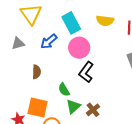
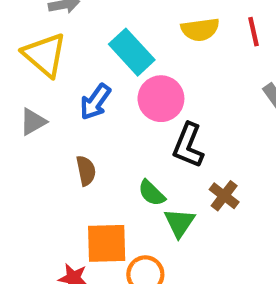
brown cross: (93, 110) -> (224, 196), moved

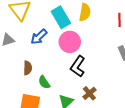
yellow semicircle: (200, 30) -> (85, 12), moved, turned -84
green semicircle: (152, 193) -> (44, 82), moved

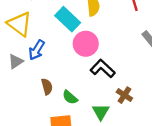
blue arrow: (39, 37) -> (37, 50), moved
black L-shape: (78, 66) -> (103, 69), turned 115

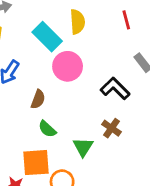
black L-shape: (103, 69) -> (115, 88), moved
brown semicircle: (47, 87) -> (38, 99), moved, turned 35

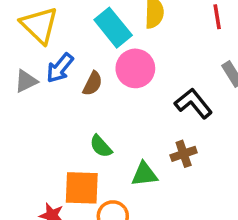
brown semicircle: (38, 99) -> (93, 84), moved
brown cross: (112, 128) -> (184, 154), turned 30
green triangle: (83, 147) -> (144, 174), turned 45

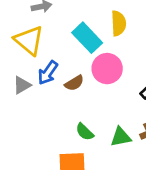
brown semicircle: (93, 84) -> (74, 83), turned 36
green triangle: (144, 174) -> (121, 137), moved

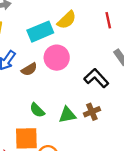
yellow semicircle: (118, 23) -> (67, 20), turned 48
cyan rectangle: (87, 38) -> (40, 32), turned -70

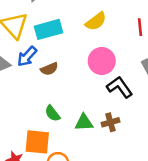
cyan rectangle: (40, 32) -> (49, 29), moved
pink circle: (57, 58) -> (102, 61), moved

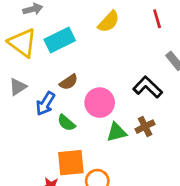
blue arrow: (27, 56) -> (45, 104), moved
pink circle: (102, 61) -> (100, 103), moved
green semicircle: (52, 113) -> (66, 123), moved

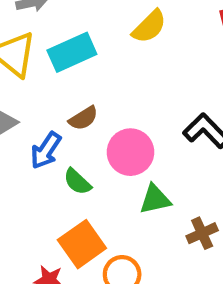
brown cross: (145, 127) -> (202, 233), moved
orange square: (71, 163) -> (82, 244), turned -32

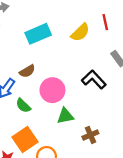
yellow semicircle: (149, 27) -> (80, 32), moved
cyan rectangle: (72, 52) -> (38, 34), moved

